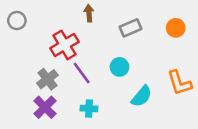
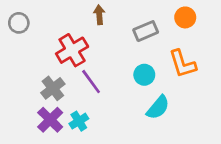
orange circle: (176, 28) -> (185, 17), moved
cyan circle: (120, 67) -> (144, 75), moved
orange L-shape: (179, 83) -> (182, 64), moved
cyan cross: (89, 108) -> (79, 121), moved, turned -35

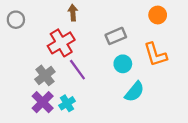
brown arrow: (99, 15) -> (73, 13), moved
gray rectangle: (146, 31) -> (116, 36), moved

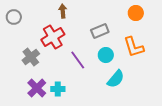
purple line: (77, 70) -> (78, 60), moved
gray cross: (45, 75) -> (31, 57), moved
cyan cross: (67, 103) -> (58, 89), turned 32

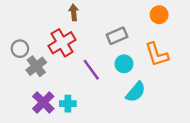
gray circle: (14, 17) -> (20, 49), moved

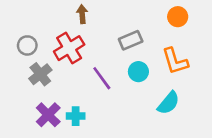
gray circle: (20, 49) -> (27, 45), moved
cyan semicircle: (136, 92) -> (168, 103), moved

